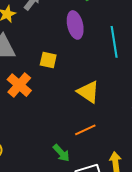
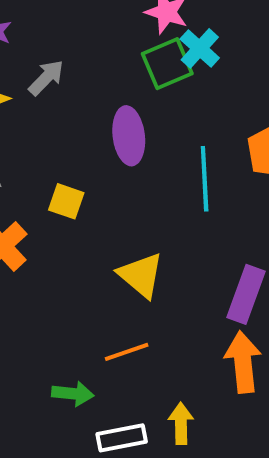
green arrow: (61, 153) -> (73, 394), turned -48

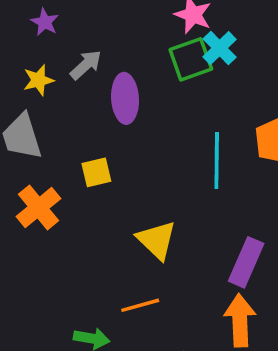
purple ellipse: (129, 136) -> (125, 98), moved
yellow square: (66, 201) -> (96, 172), turned -36

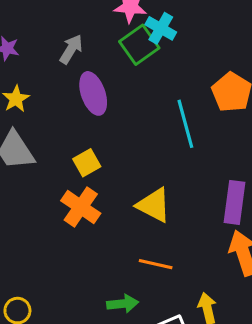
gray arrow: (86, 65) -> (71, 49), moved
orange cross: (38, 207) -> (81, 207), moved
orange line: (140, 305) -> (156, 264), turned 44

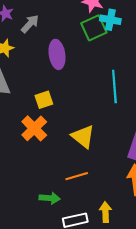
cyan cross: (161, 28) -> (110, 20), turned -30
gray arrow: (71, 49) -> (30, 24), moved
orange line: (156, 264) -> (77, 176), turned -40

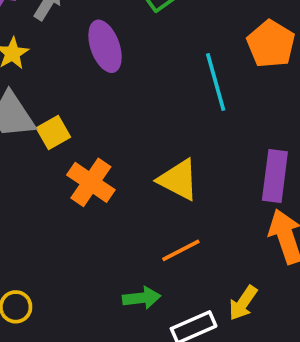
yellow square: (44, 100) -> (53, 133), moved
yellow arrow: (105, 212) -> (243, 303), turned -132

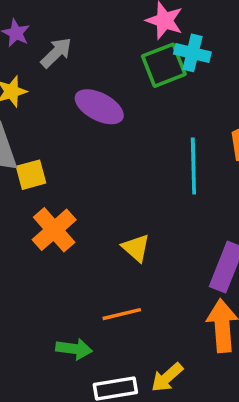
purple ellipse: (105, 46) -> (99, 107), turned -57
yellow triangle: (178, 180) -> (136, 248), size x0.7

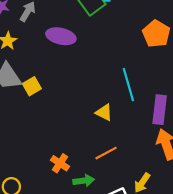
cyan line: (193, 166) -> (128, 85), moved
orange cross: (54, 230) -> (60, 163), moved, size x0.7

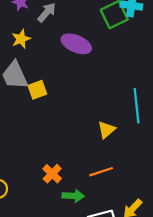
yellow triangle: (104, 112) -> (106, 130), turned 42

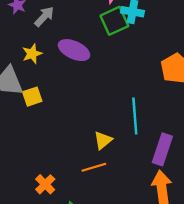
yellow star: (21, 39) -> (32, 54), moved
orange line: (101, 172) -> (94, 167), moved

